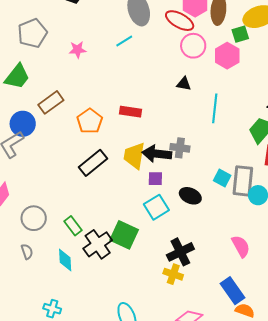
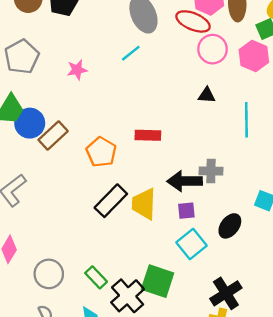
blue circle: (23, 124) -> (30, 123), moved
yellow trapezoid: (134, 156) -> (144, 204), moved
black ellipse: (190, 196) -> (230, 226), turned -70

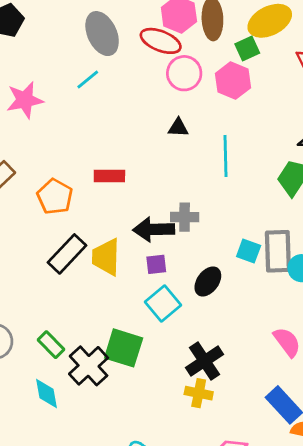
pink star: (77, 70) -> (25, 100), size x1.5

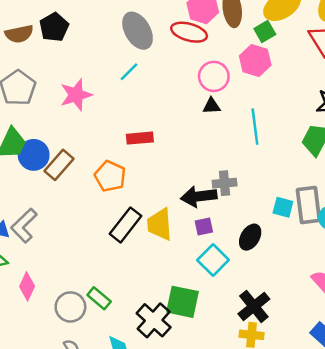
pink circle: (184, 73) -> (214, 76), moved
red rectangle: (109, 176) -> (140, 138), moved
green rectangle: (51, 345) -> (99, 298), moved

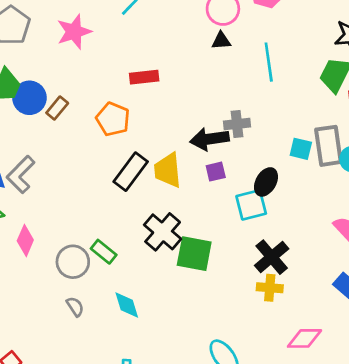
brown rectangle: (59, 165) -> (57, 108), size x0.7
cyan square: (213, 260) -> (251, 205), moved, turned 32
black cross: (154, 320) -> (163, 232), moved

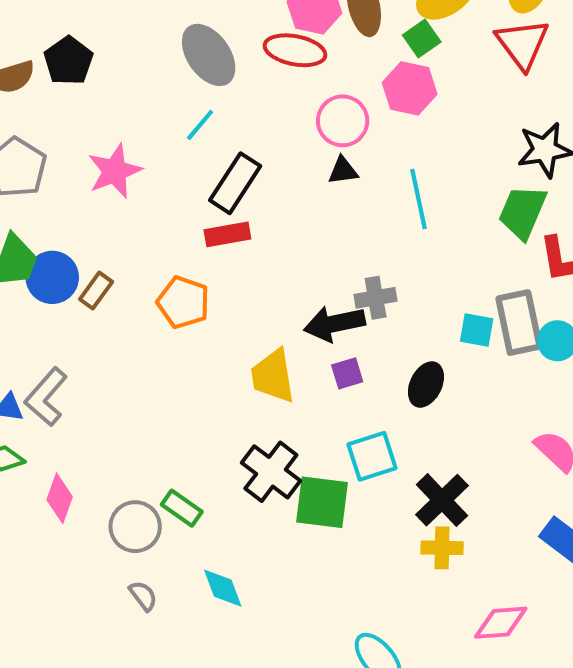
black rectangle: (131, 172) -> (235, 183), moved
cyan square: (251, 205) -> (372, 456), moved

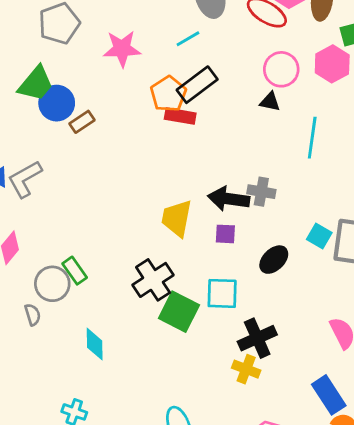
orange pentagon: (183, 302) -> (168, 94), moved
green rectangle: (182, 508) -> (75, 271), moved
gray semicircle: (143, 596) -> (33, 315), moved

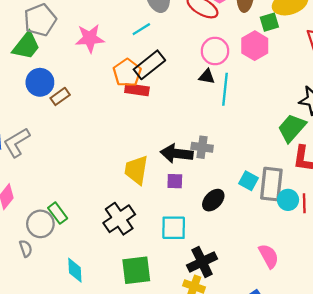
green trapezoid: (36, 84) -> (26, 46), moved
cyan line: (312, 138) -> (225, 89), moved
green square: (179, 312) -> (136, 270), moved, turned -32

